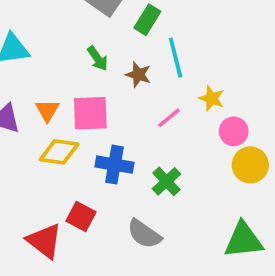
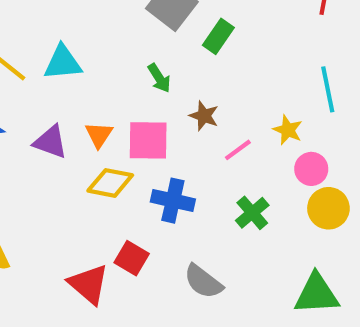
cyan line: (176, 58) -> (328, 89), moved
brown star: (138, 75) -> (204, 116), moved
green cross: (166, 181) -> (252, 213), moved

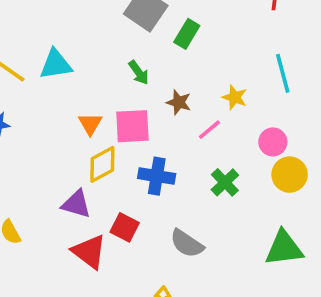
yellow star: (288, 130) -> (235, 97), moved
purple triangle: (50, 142) -> (76, 204), moved
yellow diamond: (110, 183) -> (102, 164), turned -36

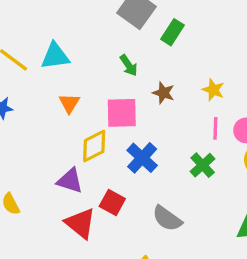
orange triangle: (90, 124) -> (69, 103), moved
pink line: (209, 130) -> (215, 128), moved, turned -50
blue cross: (157, 176) -> (142, 158), turned 32

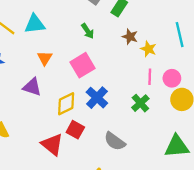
brown star: (164, 93) -> (130, 37), moved
pink square: (122, 113) -> (82, 65), turned -30
yellow diamond: (94, 146) -> (66, 104), moved
purple triangle: (70, 181) -> (32, 87), moved

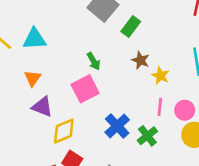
green arrow: (88, 31) -> (94, 61), moved
orange triangle: (45, 58) -> (33, 78), moved
purple triangle: (32, 87) -> (42, 107), moved
blue cross: (97, 98) -> (117, 126), moved

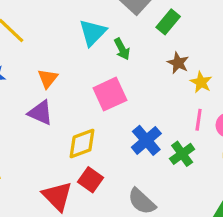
cyan triangle: (34, 39) -> (93, 33), moved, turned -45
green arrow: (94, 61) -> (122, 49), moved
purple triangle: (42, 107) -> (41, 113), moved

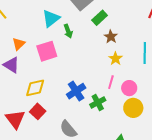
brown star: (178, 63) -> (111, 37), moved
pink square: (110, 94) -> (47, 51), moved

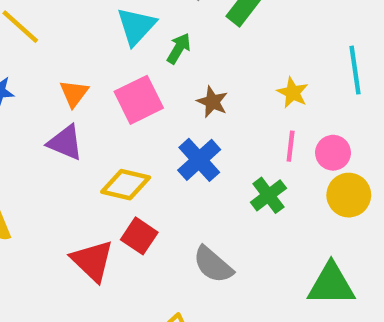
green arrow: (68, 31) -> (179, 48), turned -120
brown star: (111, 37) -> (212, 102), moved
yellow diamond: (35, 88) -> (126, 185), turned 35
blue cross: (76, 91) -> (199, 160), moved

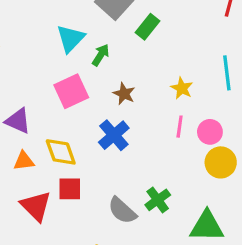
orange triangle: (74, 93) -> (24, 161), moved, turned 45
yellow diamond: (126, 185) -> (61, 152), turned 56
green cross: (268, 195) -> (158, 200), moved
red square: (139, 236) -> (70, 189), turned -35

